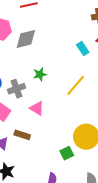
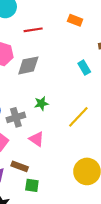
cyan rectangle: (83, 49) -> (84, 68), moved
green square: (67, 153) -> (32, 185), moved, turned 32

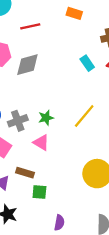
green star: (41, 103) -> (46, 118), moved

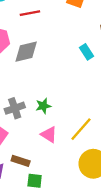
yellow line: (84, 116) -> (81, 129), moved
pink triangle: (41, 143) -> (49, 135), moved

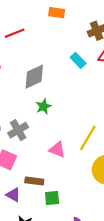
gray diamond: (26, 52) -> (34, 77), moved
green star: (43, 106) -> (44, 106), moved

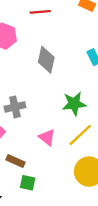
gray diamond: (34, 77) -> (46, 60), turned -70
green star: (44, 106) -> (74, 104), moved, size x1.5

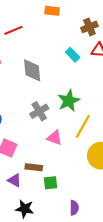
gray cross: (15, 107) -> (39, 111), moved

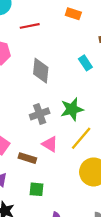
brown rectangle: (34, 167) -> (27, 158), moved

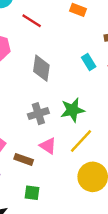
red line: (30, 26) -> (32, 21), turned 42

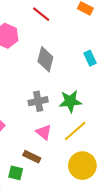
brown rectangle: (24, 159) -> (32, 157), moved
green square: (32, 193) -> (16, 173), moved

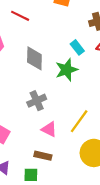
green star: (70, 101) -> (67, 70), moved

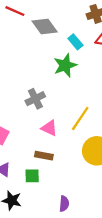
gray diamond: (34, 58) -> (45, 26), moved, turned -35

